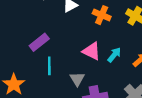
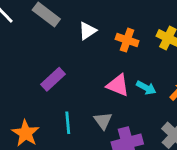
cyan arrow: (114, 55) -> (146, 88), turned 84
cyan line: (49, 66) -> (68, 123), moved

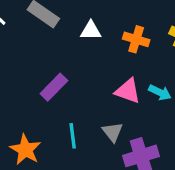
white triangle: (87, 31) -> (91, 31), turned 36

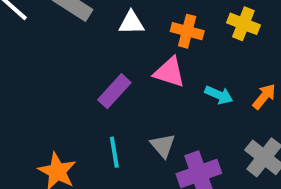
purple rectangle: (54, 87) -> (114, 91), moved
pink triangle: (128, 91) -> (170, 72), moved

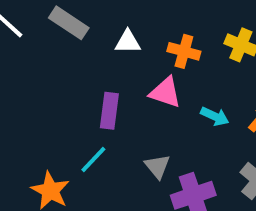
purple rectangle: (114, 91) -> (109, 111), turned -36
cyan line: (114, 152) -> (93, 160), moved, turned 52

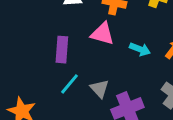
cyan line: (93, 160) -> (70, 84), moved

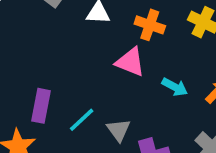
purple rectangle: (62, 50) -> (41, 106), moved

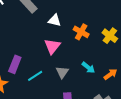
pink triangle: (130, 62) -> (52, 46), moved, turned 36
gray triangle: (119, 130) -> (62, 72), moved

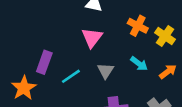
orange cross: (81, 32) -> (138, 26), moved
yellow cross: (110, 36) -> (165, 36), moved

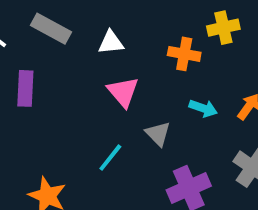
yellow cross: (165, 36) -> (223, 28), moved, turned -30
purple rectangle: (44, 62) -> (25, 88), moved

